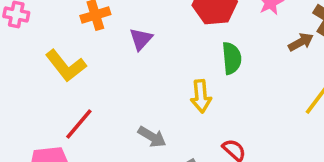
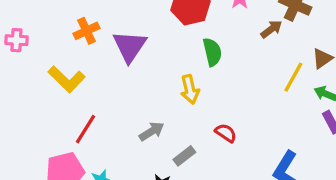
purple triangle: (141, 39) -> (130, 46), size x1.6
gray arrow: (152, 137) -> (152, 131), turned -55

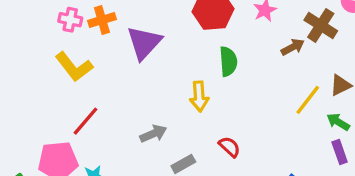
pink cross: (16, 40) -> (70, 20), moved

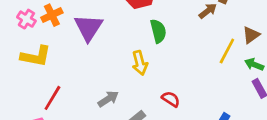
pink cross: (70, 20) -> (26, 19), turned 30
yellow L-shape: (74, 67) -> (36, 56), turned -32

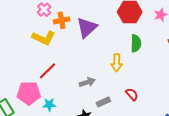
orange cross: (52, 15) -> (62, 20), moved

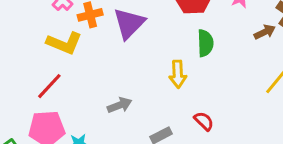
red line: (48, 71) -> (49, 86), moved
gray arrow: (87, 82) -> (120, 105), moved

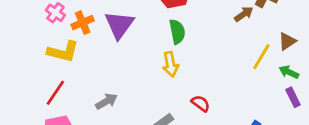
green semicircle: (205, 43) -> (177, 32), moved
gray arrow: (120, 105) -> (106, 101), moved

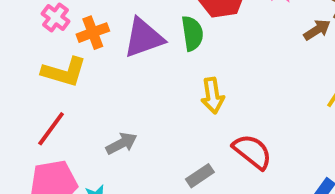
purple triangle: (119, 25) -> (144, 38), turned 32
green semicircle: (177, 32) -> (192, 33), moved
red semicircle: (201, 103) -> (252, 152), size x1.5

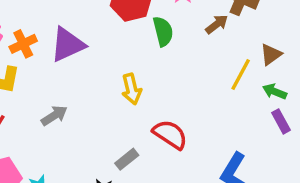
green semicircle: (192, 33) -> (163, 31), moved
gray arrow: (121, 143) -> (54, 116), moved

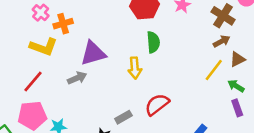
brown arrow: (217, 24) -> (222, 41), moved
green semicircle: (163, 31) -> (153, 42), moved
purple triangle: (67, 45) -> (93, 53), moved
red semicircle: (170, 134) -> (157, 104), turned -80

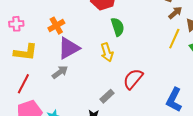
pink cross: (41, 13) -> (16, 24), turned -32
orange cross: (63, 24) -> (56, 26), moved

